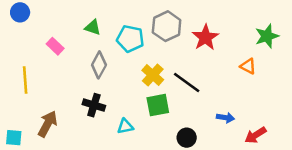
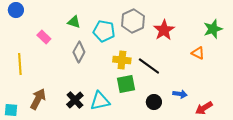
yellow cross: (153, 75) -> (122, 60), turned -36
black cross: (94, 105) -> (75, 100), moved, turned 30
cyan triangle: (125, 126) -> (100, 101), size x1.5
black circle: (187, 138) -> (154, 102), moved

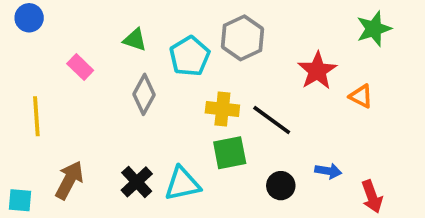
green star: (213, 29) -> (374, 29), moved
red star: (164, 30) -> (317, 71), moved
cyan pentagon: (104, 31) -> (190, 56), turned 30
red arrow: (204, 108) -> (372, 197), turned -78

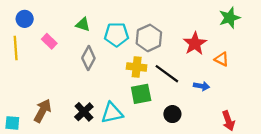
blue circle: (29, 18) -> (25, 19), moved
gray hexagon: (242, 38) -> (149, 38), moved
cyan pentagon: (190, 56) -> (116, 35), turned 30
yellow line: (36, 116) -> (16, 48), moved
blue arrow: (328, 171) -> (202, 86), moved

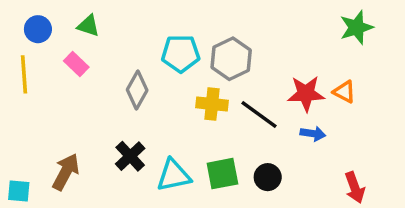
green triangle: (83, 24) -> (88, 26), moved
red star: (195, 43) -> (306, 94), moved, turned 30
green square: (141, 94) -> (222, 174), moved
black cross: (84, 112) -> (130, 156), moved

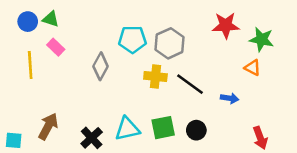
green triangle: (88, 26) -> (51, 19), moved
green star: (356, 27) -> (261, 39), moved, turned 30
yellow line: (24, 74) -> (30, 65), moved
red star: (306, 94) -> (226, 25), moved
black cross: (130, 156) -> (92, 138), moved

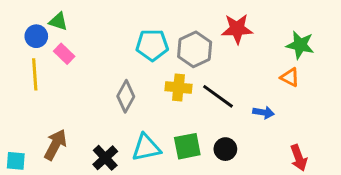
blue circle: (28, 22) -> (36, 36), moved
red star: (226, 25) -> (237, 29), moved
gray diamond: (101, 66) -> (126, 96), moved

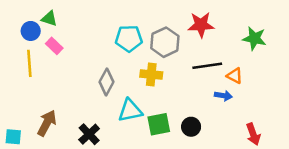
orange triangle: (290, 77) -> (235, 76), moved
black line: (218, 96) -> (207, 66), moved, turned -44
cyan triangle: (146, 148) -> (130, 111), moved

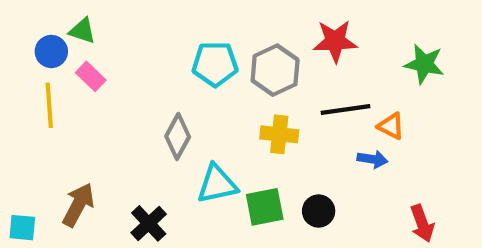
yellow cross: (151, 74) -> (279, 134), moved

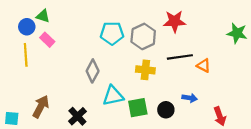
green star: (424, 64) -> (237, 33), moved
blue arrow: (372, 159) -> (190, 98), moved

